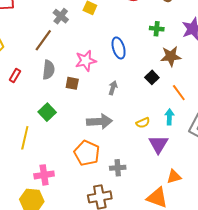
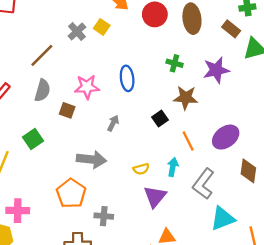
gray cross: (61, 16) -> (77, 31), moved

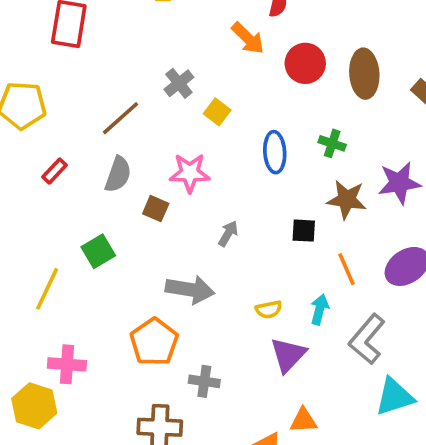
yellow square: (102, 27) -> (217, 112), moved
purple star: (216, 70) -> (399, 183), moved
blue ellipse: (127, 78) -> (275, 152), moved
black square: (160, 119) -> (304, 231), turned 35

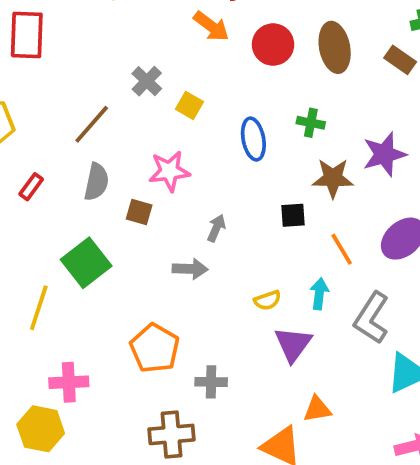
green square: (98, 251) -> (86, 263), size x1.4
gray arrow: (190, 289) -> (190, 269), moved, size x0.7

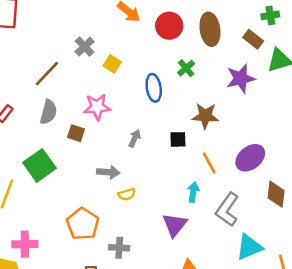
green cross: (311, 123) -> (186, 68), moved, turned 36
purple star: (384, 154) -> (241, 78), moved
gray arrow: (216, 228) -> (135, 138), moved
yellow semicircle: (267, 300) -> (127, 194), moved

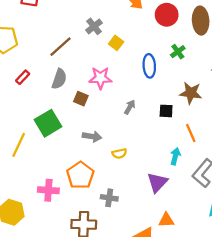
gray arrow: (108, 172) -> (92, 137), moved
pink cross: (25, 244) -> (48, 190), moved

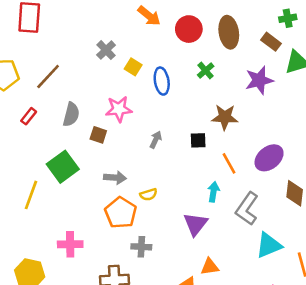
brown line: (61, 47) -> (48, 77), moved
blue ellipse: (149, 66) -> (162, 81), moved
orange pentagon: (80, 175) -> (121, 213), moved

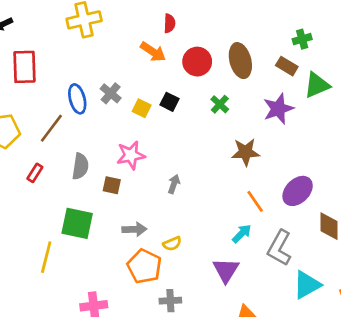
blue ellipse: (162, 81) -> (77, 99), moved
black square: (198, 140) -> (170, 102), moved, turned 35
green square: (63, 167) -> (77, 223), turned -36
cyan arrow: (213, 192) -> (242, 234), turned 42

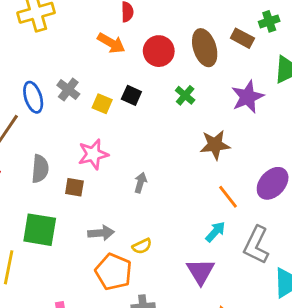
brown rectangle: (287, 66) -> (242, 38), moved

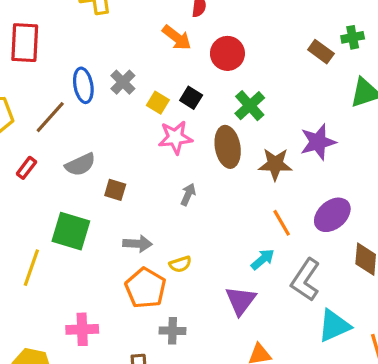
brown ellipse: (205, 48) -> (228, 147), moved
green cross: (185, 95) -> (250, 106), size x1.4
purple star: (248, 97) -> (318, 142), moved
pink star: (93, 154) -> (175, 137), moved
gray semicircle: (40, 169) -> (80, 165), turned 52

